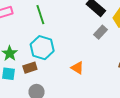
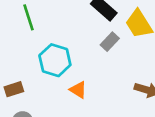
cyan hexagon: (42, 48) -> (55, 60), moved

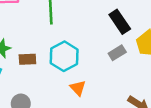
brown rectangle: (14, 89) -> (27, 59), moved

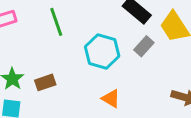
cyan hexagon: (64, 56) -> (102, 51), moved

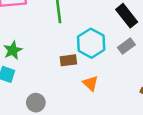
brown rectangle: (45, 82) -> (68, 60), moved

